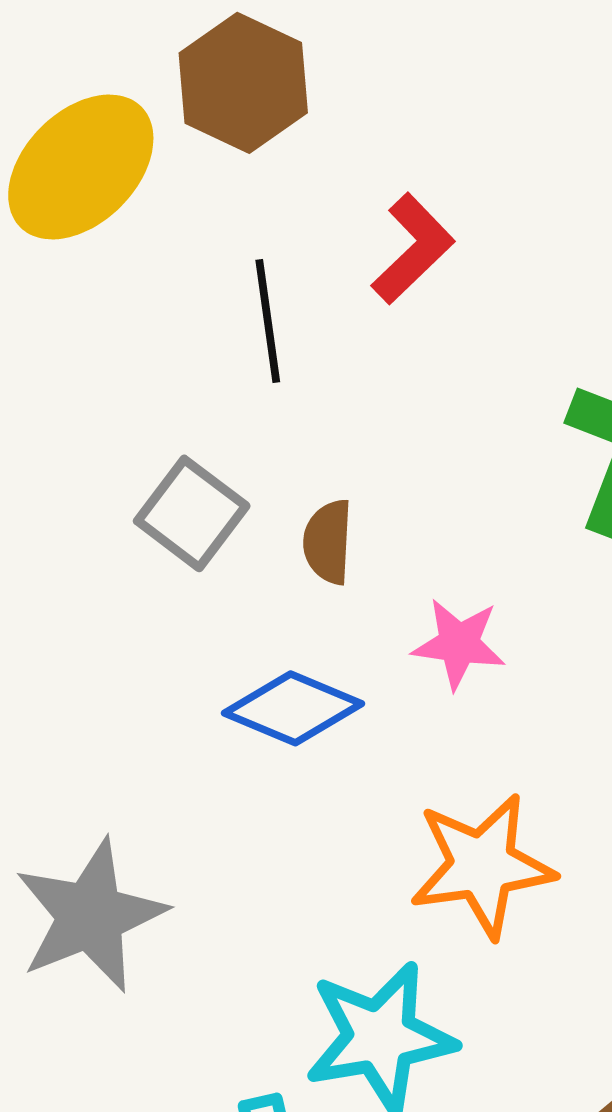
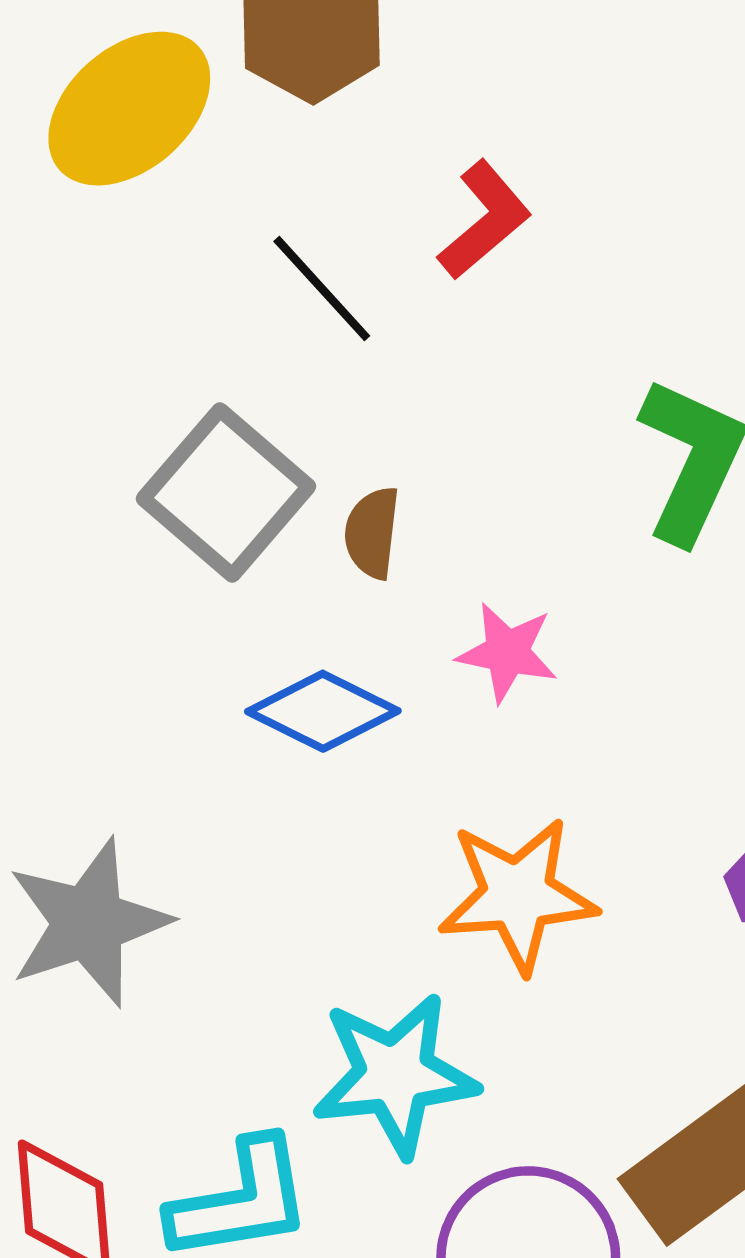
black line: (268, 321) -> (322, 289), turned -38
gray square: (192, 513) -> (226, 492), size x1.4

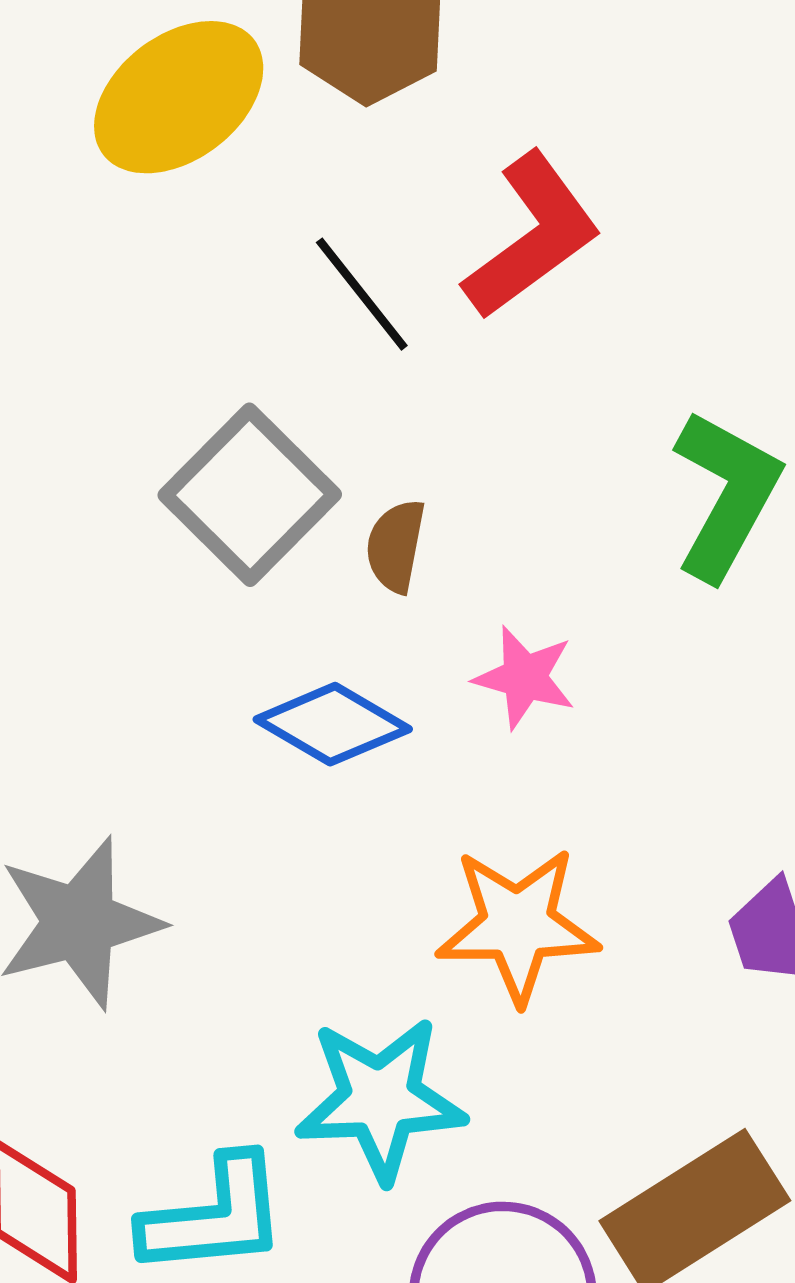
red L-shape: (484, 220) -> (532, 236), size x1.4

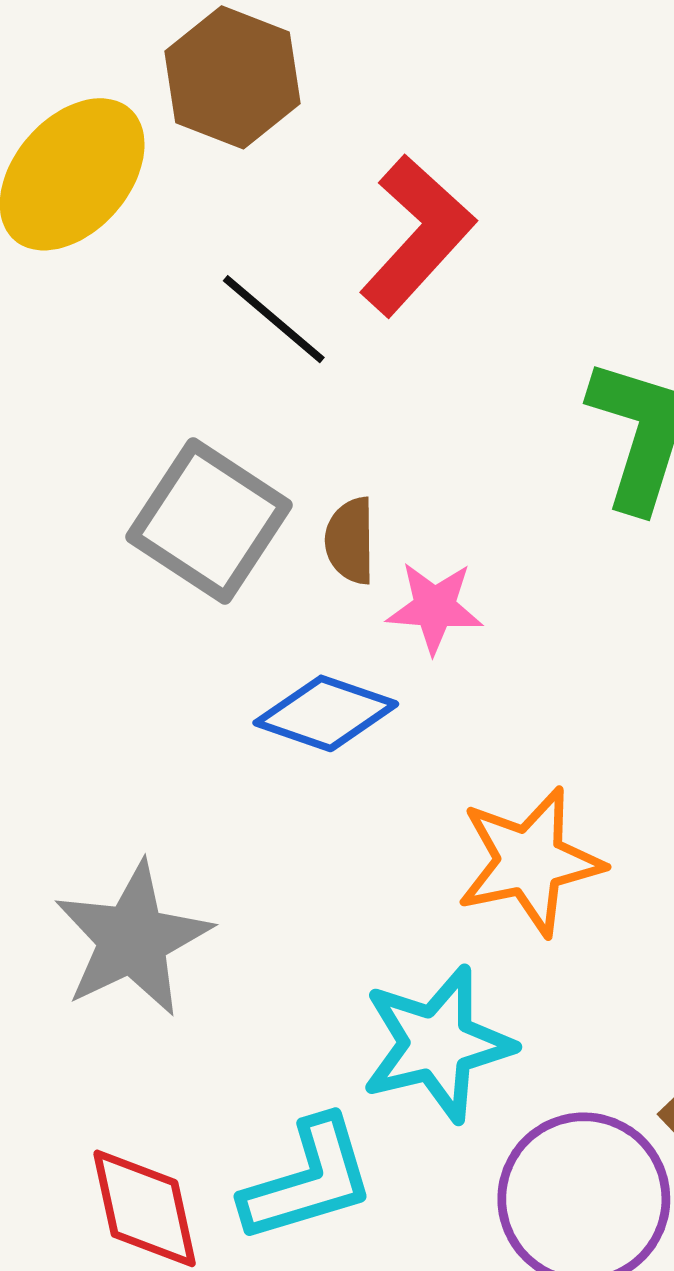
pink star: (525, 677) -> (435, 608), moved

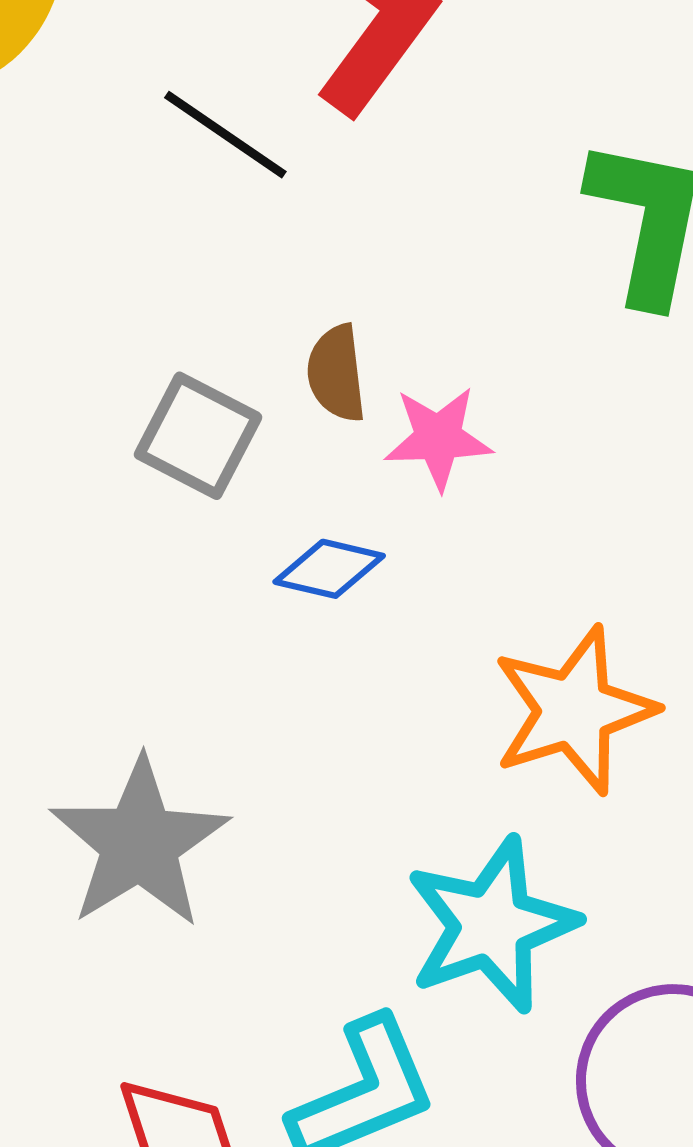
gray square: (209, 521) -> (198, 436), moved, size x0.7
blue diamond: (326, 713) -> (329, 569), size x0.7

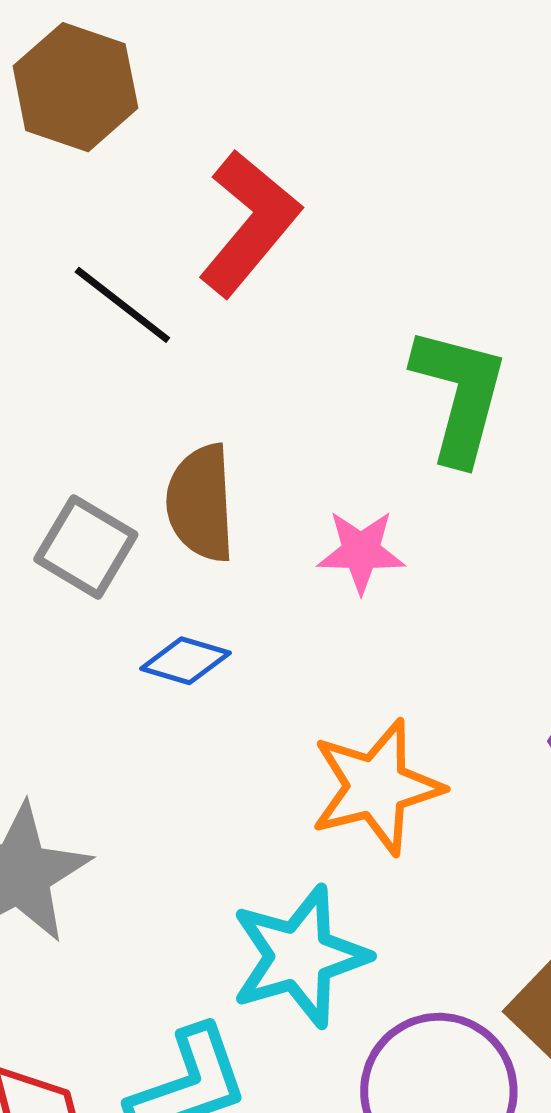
brown semicircle: (336, 373) -> (201, 503), size x1.5
pink star: (438, 438) -> (361, 552), moved

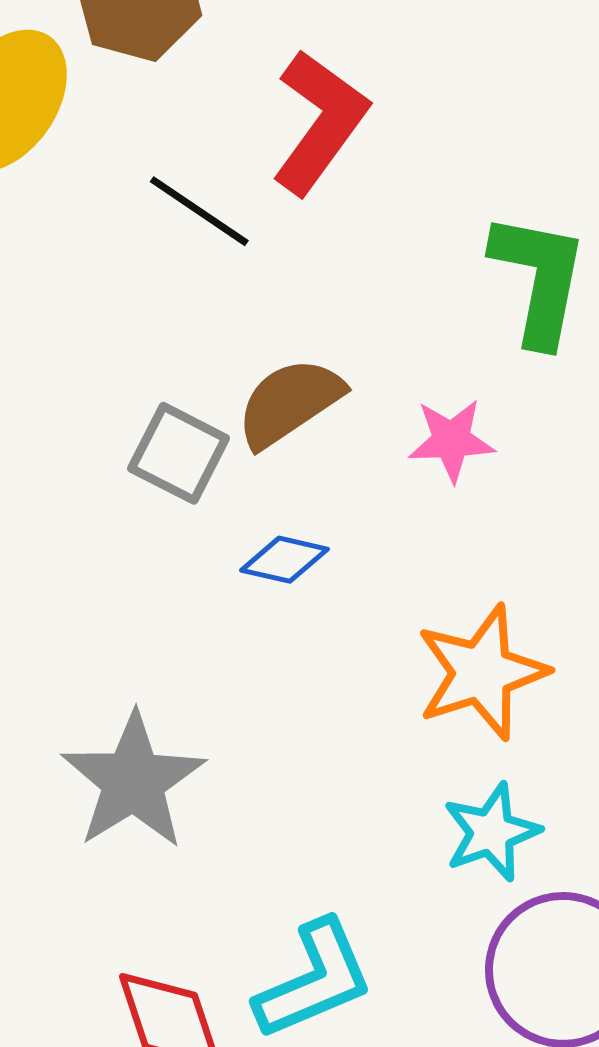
brown semicircle: (201, 503) -> (289, 402), turned 63
cyan star: (300, 956) -> (491, 832), moved, size x0.7

